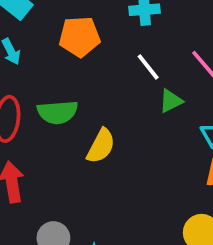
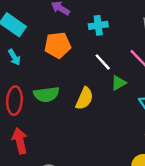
yellow semicircle: (101, 146) -> (84, 98), moved

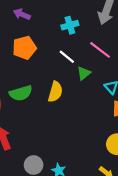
cyan cross: (98, 25) -> (70, 25), moved

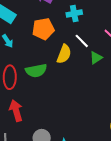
cyan cross: (70, 25) -> (74, 13), moved
yellow semicircle: (55, 92) -> (64, 54), moved

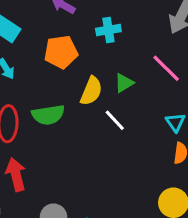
white line: (82, 41) -> (115, 120), moved
green triangle: (96, 58) -> (124, 83), moved

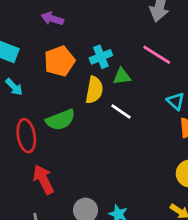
cyan cross: (108, 30) -> (101, 57), moved
green triangle: (124, 83) -> (122, 76), turned 36

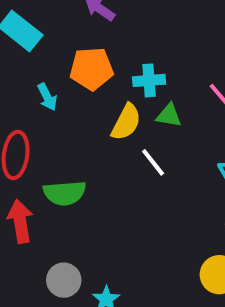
cyan arrow: (14, 87) -> (47, 97), moved
green semicircle: (61, 120) -> (65, 193), moved

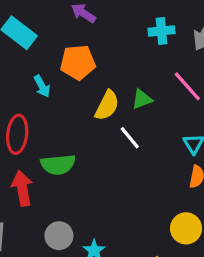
cyan cross: (149, 80) -> (162, 31), moved
green triangle: (169, 116) -> (142, 99), turned -30

